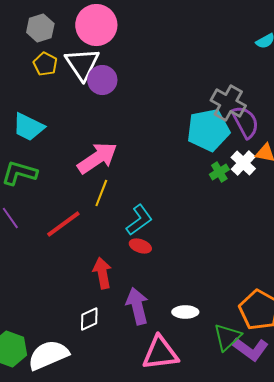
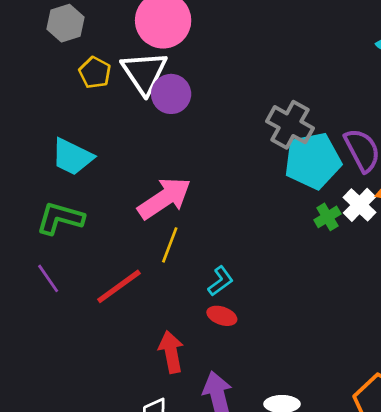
gray hexagon: (40, 28) -> (65, 23), moved
gray cross: (228, 103) -> (290, 125), moved
cyan L-shape: (139, 220) -> (221, 281), size x0.7

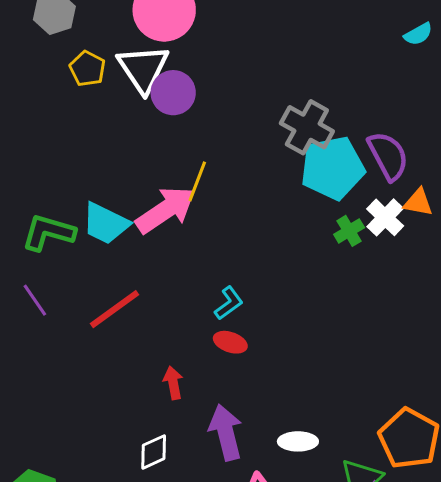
cyan trapezoid: (72, 157) -> (106, 223), moved
yellow line: (170, 245) -> (197, 181), moved
red arrow: (171, 352) -> (173, 383), size x0.7

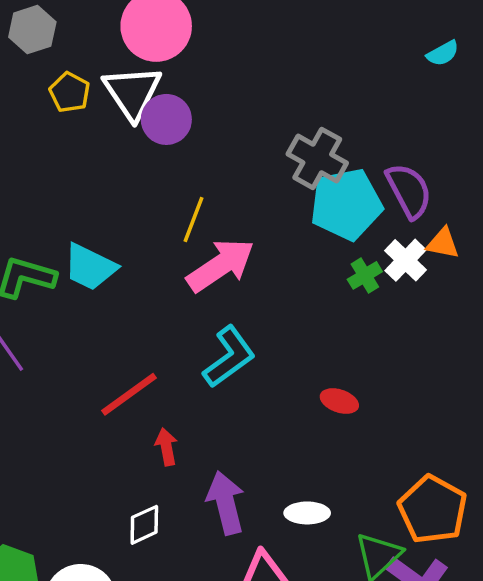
pink arrow: (166, 210) -> (221, 265), moved
cyan L-shape: (229, 303) -> (229, 357), size x1.6
red line: (115, 309) -> (129, 394), moved
red ellipse: (230, 342) -> (339, 401), moved

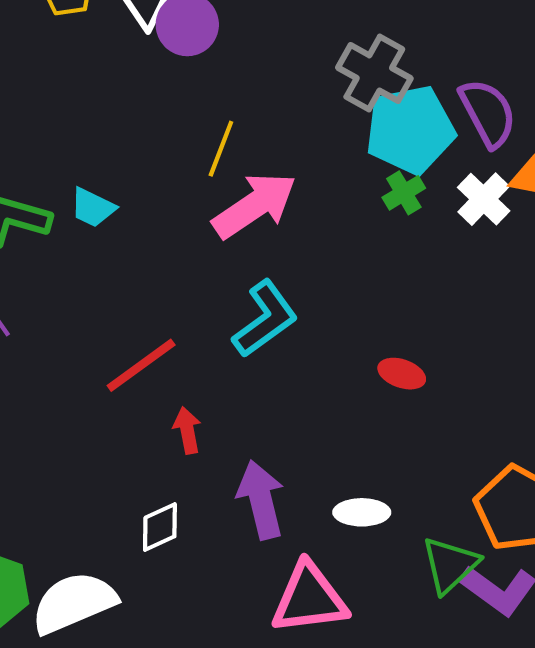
cyan trapezoid: (90, 267) -> (93, 208), size x0.7
green cross: (365, 275) -> (404, 193), moved

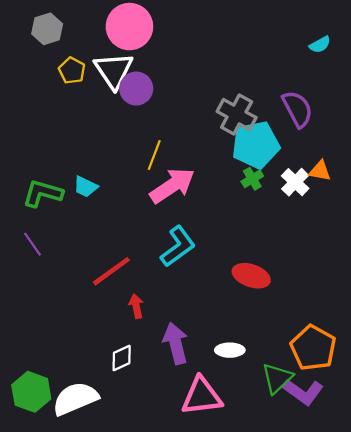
purple semicircle: (488, 113) -> (297, 109), moved
red ellipse: (402, 374) -> (251, 276), size x1.5

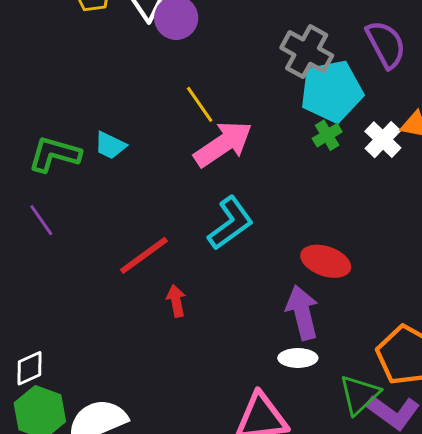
yellow line: (154, 155) -> (200, 104), turned -56
purple arrow: (176, 343) -> (302, 313), moved
white diamond: (122, 358) -> (30, 368), moved

